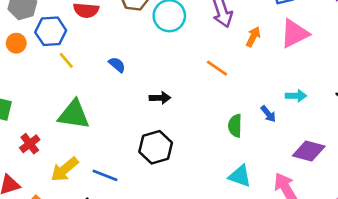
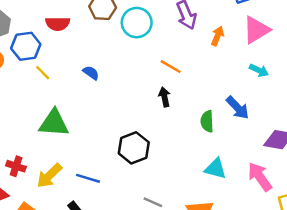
orange line: (217, 68) -> (171, 67), moved
cyan arrow: (296, 96) -> (259, 70), moved, turned 30
black arrow: (160, 98) -> (164, 97), moved, turned -96
blue arrow: (268, 114) -> (238, 108), size x1.5
red cross: (30, 144) -> (16, 166), moved, turned -30

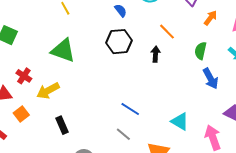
blue semicircle: (91, 73) -> (121, 10), moved
green semicircle: (207, 121) -> (201, 51), moved
black hexagon: (134, 148) -> (119, 42), moved
blue line: (88, 178) -> (130, 109), moved

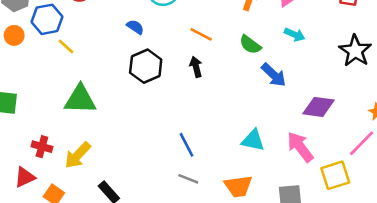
green semicircle: (201, 51) -> (250, 45), turned -48
blue line: (130, 109) -> (187, 145), turned 48

